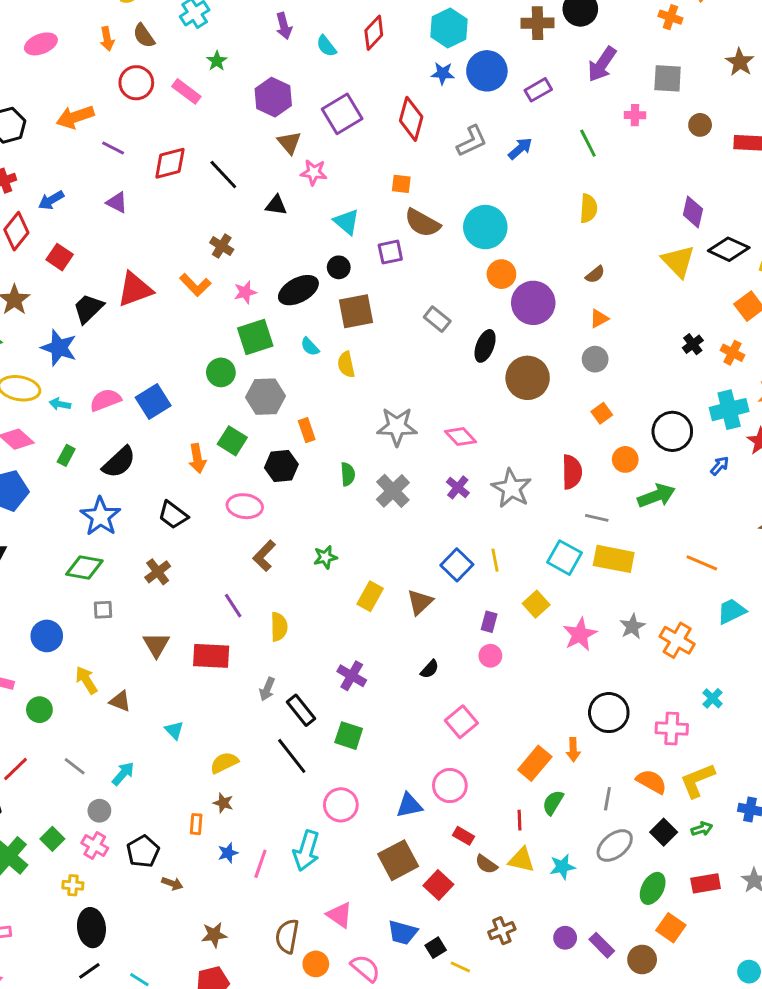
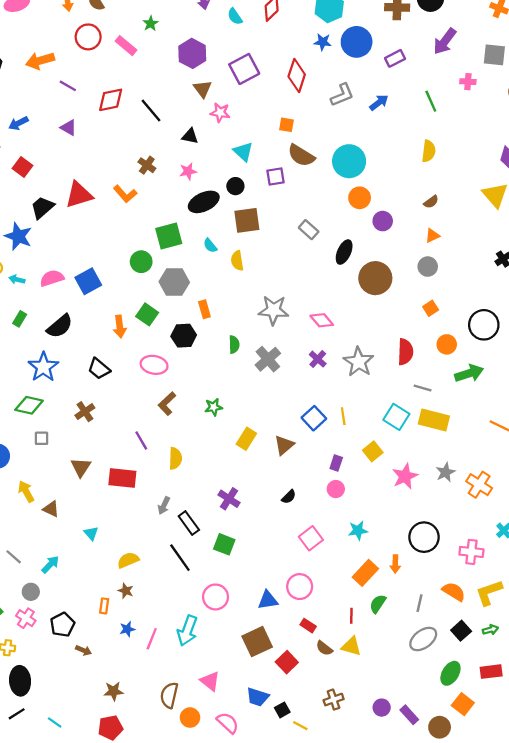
pink star: (245, 292) -> (188, 171), moved
purple circle: (533, 303) -> (383, 221), size x0.6
cyan star: (562, 867) -> (358, 530), moved

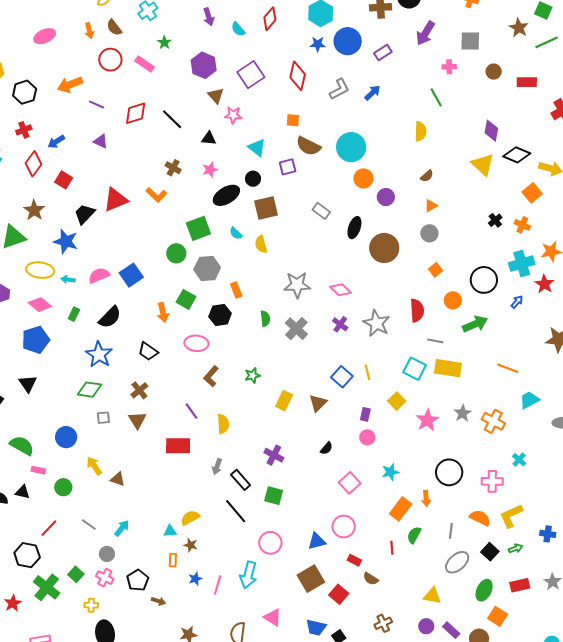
green line: (431, 101) -> (436, 97), moved
brown triangle: (81, 467) -> (137, 420), moved
cyan triangle: (91, 533) -> (170, 531), moved, turned -48
yellow triangle: (351, 646) -> (432, 596), moved

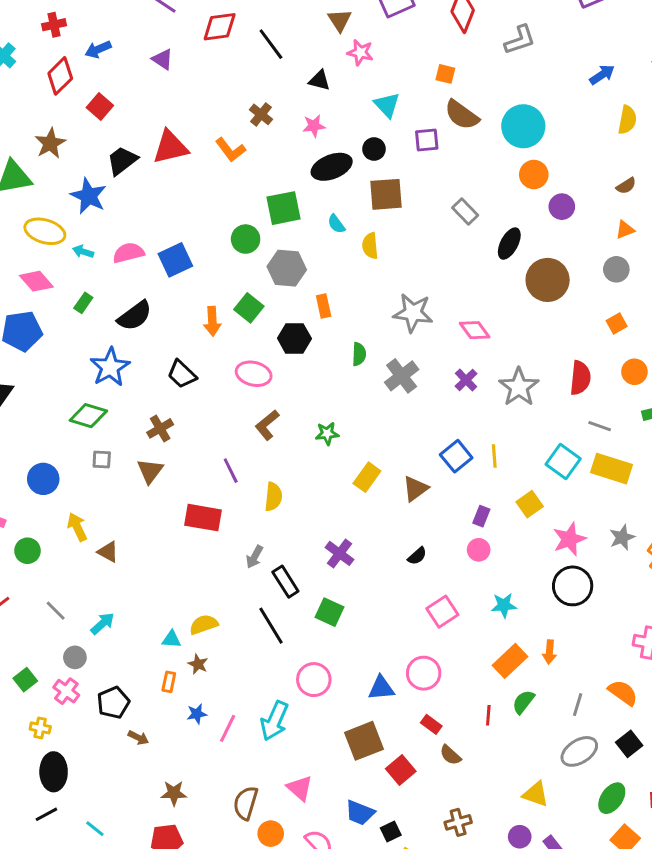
blue arrow: (372, 93) -> (602, 75), moved
black circle: (449, 472) -> (573, 586), moved

